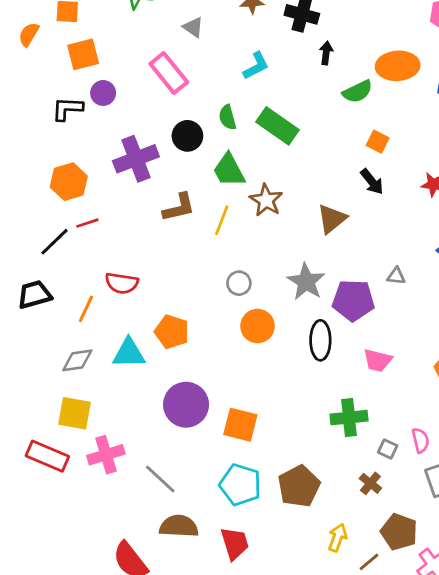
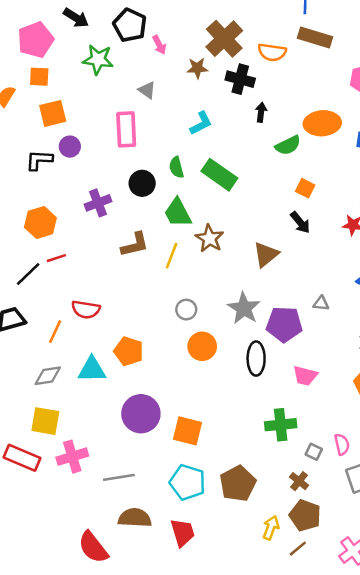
pink rectangle: (169, 73) -> (126, 129), turned 36
purple cross: (136, 159) -> (98, 203), size x0.7
gray line: (160, 479) -> (119, 477), turned -52
brown pentagon: (399, 532) -> (305, 515), moved

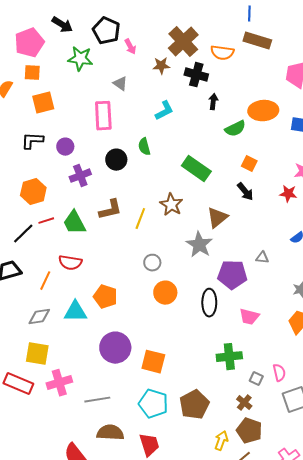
purple circle: (70, 147) -> (65, 147), moved
green rectangle: (219, 175) -> (196, 169), moved
green trapezoid: (178, 213) -> (74, 223), moved
gray star: (244, 308) -> (199, 245), moved

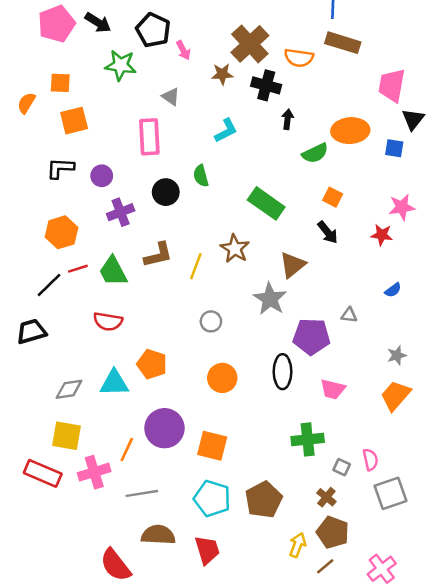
pink pentagon: (29, 43) -> (57, 24), moved
orange line: (45, 281) -> (127, 450), moved
orange circle: (165, 293) -> (222, 378), moved

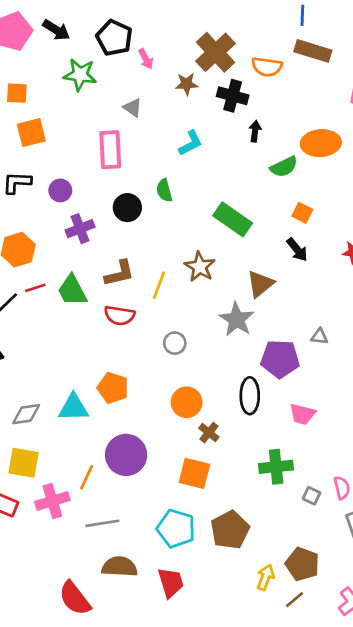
red semicircle: (108, 321) -> (119, 315), moved
orange square: (212, 446) -> (194, 473), moved
brown cross: (326, 497) -> (209, 433), moved

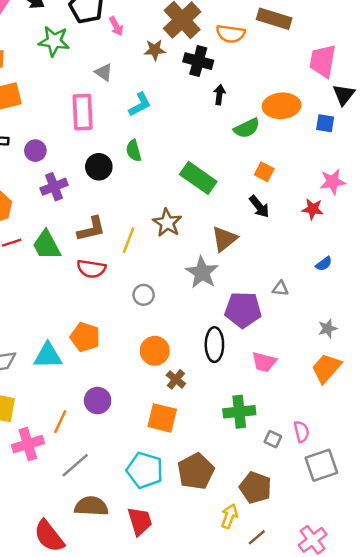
cyan L-shape: (191, 143) -> (140, 105), moved
purple circle: (126, 455) -> (98, 401), size x0.7
gray line: (102, 523) -> (75, 465), turned -32
brown pentagon: (302, 564) -> (255, 488), moved

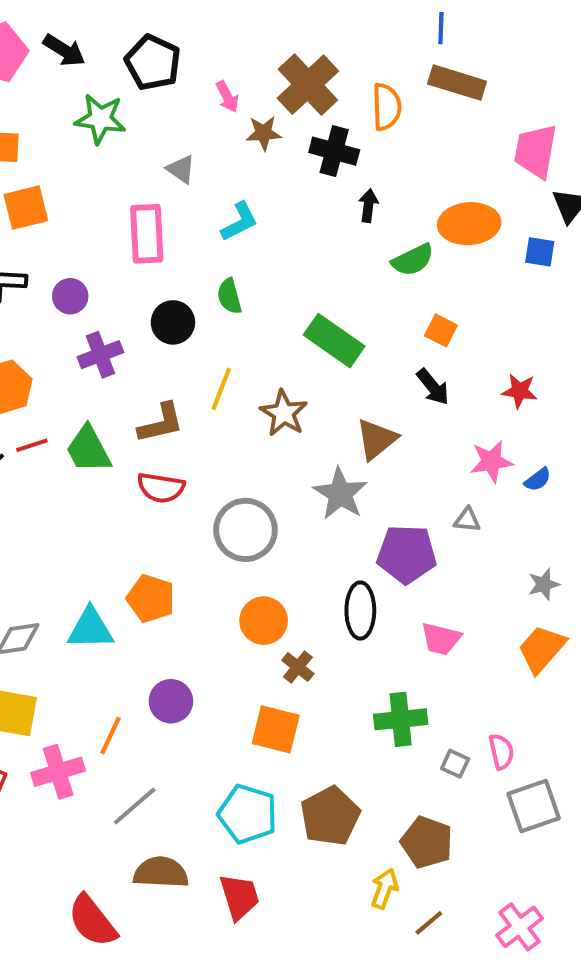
pink arrow: (116, 26) -> (227, 97), moved
orange semicircle: (231, 34) -> (387, 107), turned -100
pink star: (333, 182) -> (491, 461), moved
yellow line: (129, 240) -> (221, 389), moved
gray circle: (144, 295) -> (245, 530), size x1.8

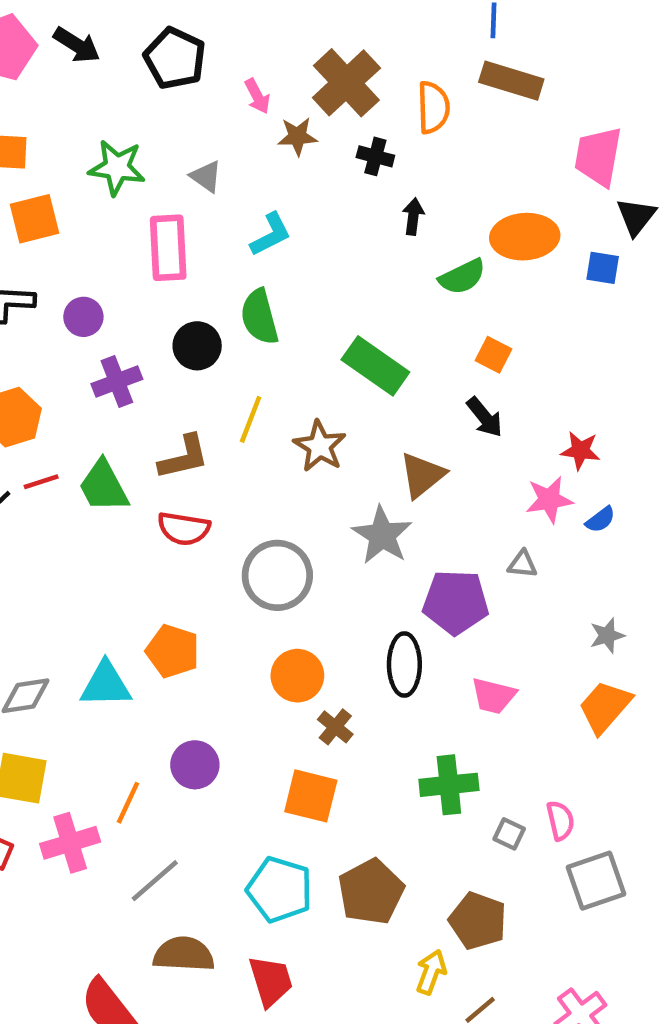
green star: (100, 119) -> (117, 168), moved
black cross: (334, 151) -> (375, 156), size x0.7
green semicircle: (229, 296) -> (260, 317), size x1.4
red star: (520, 391) -> (580, 451), moved

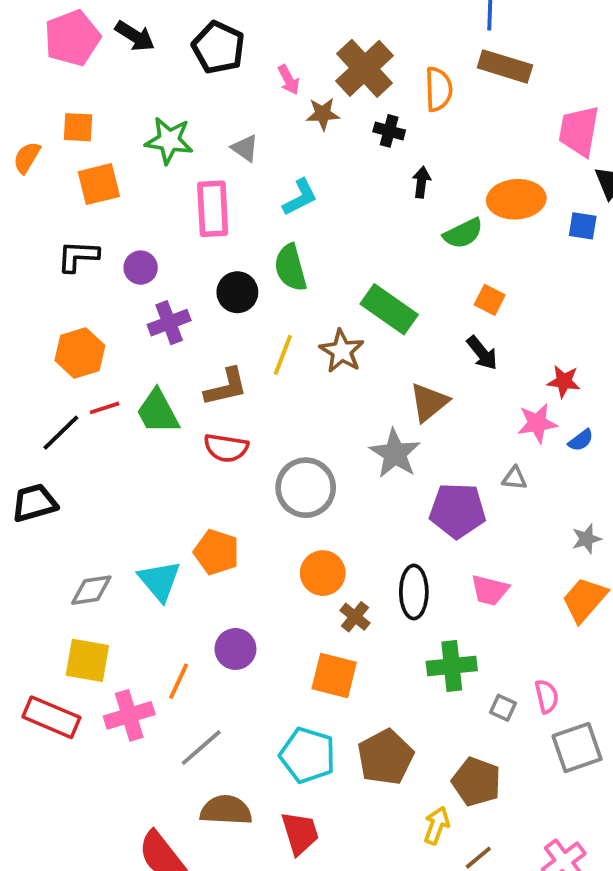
brown star: (320, 446) -> (342, 351), moved
black ellipse: (404, 664) -> (414, 592), moved
cyan triangle: (106, 685) -> (160, 581), turned 51

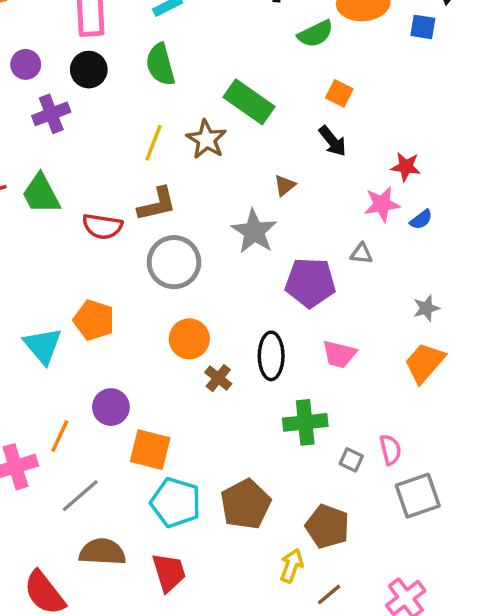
black circle: (237, 292) -> (89, 70), moved
brown L-shape: (226, 387) -> (157, 204), moved
brown triangle: (429, 402) -> (285, 185), size x0.6
orange square: (334, 676) -> (150, 450), moved

